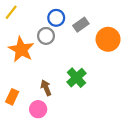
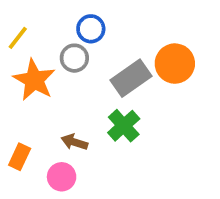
yellow line: (11, 12) -> (18, 38), moved
gray rectangle: (81, 25) -> (131, 78), moved, size x1.5
brown arrow: (46, 88) -> (74, 142), turned -49

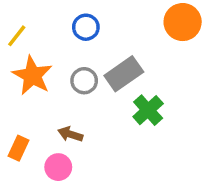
gray circle: (74, 58) -> (84, 81), moved
orange circle: (175, 64) -> (183, 22), moved
green cross: (124, 126) -> (148, 110), moved

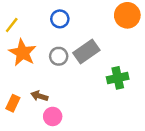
green cross: (148, 110) -> (118, 78), moved, turned 30
brown arrow: (70, 134) -> (39, 96), moved
pink circle: (58, 167) -> (53, 116), moved

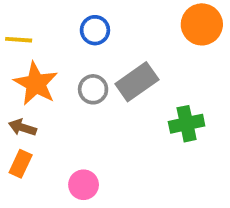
yellow line: (12, 25) -> (19, 40), turned 56
brown arrow: (39, 96) -> (22, 127), moved

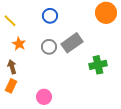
yellow line: (19, 40) -> (10, 21), turned 40
orange star: (36, 84) -> (19, 44), size x0.6
brown arrow: (22, 127) -> (12, 67), turned 56

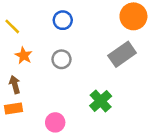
gray rectangle: (72, 43) -> (122, 54), moved
green cross: (98, 65) -> (101, 101), moved, turned -30
orange rectangle: (11, 86) -> (14, 109), turned 56

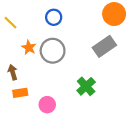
orange star: (24, 56) -> (29, 47), moved
gray circle: (61, 59) -> (53, 51), size x1.5
orange rectangle: (14, 109) -> (20, 93), moved

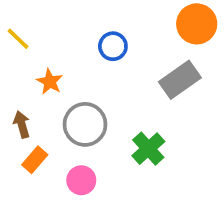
blue circle: (54, 17) -> (113, 46), moved
gray circle: (53, 51) -> (85, 124), moved
orange rectangle: (20, 93) -> (35, 160), turned -40

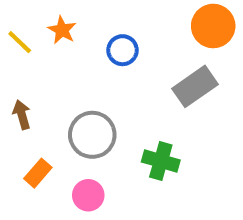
orange star: (50, 82) -> (62, 30), moved
brown arrow: (22, 124) -> (22, 115), moved
green cross: (148, 149) -> (161, 161), turned -32

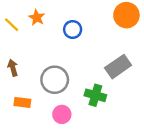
gray rectangle: (195, 86) -> (118, 67), moved
orange rectangle: (38, 173) -> (22, 102), turned 56
pink circle: (88, 195) -> (62, 114), moved

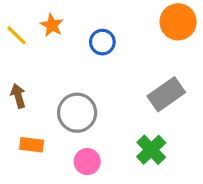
green cross: (95, 95) -> (151, 150), moved, turned 30

